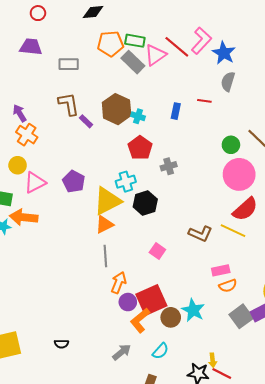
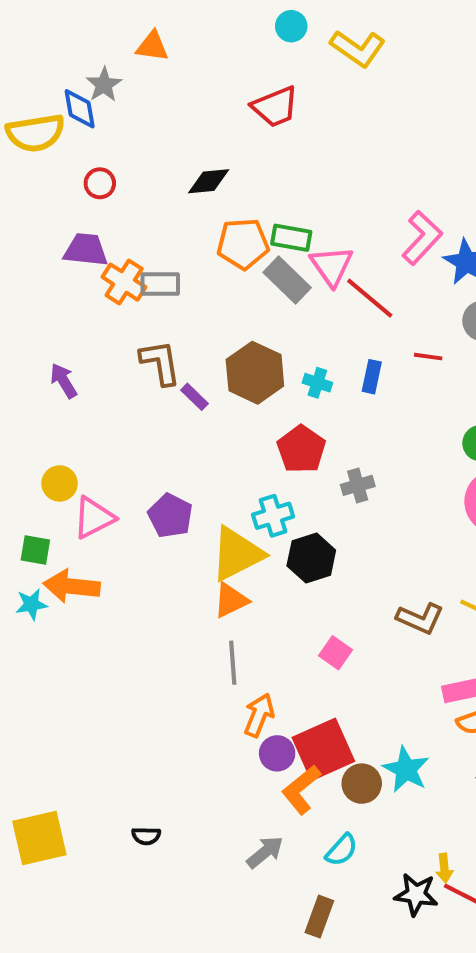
red line: (177, 47) -> (370, 298), moved
pink triangle: (155, 55) -> (331, 266), turned -30
cyan cross: (138, 116) -> (317, 383), moved
orange cross: (27, 135) -> (124, 282), moved

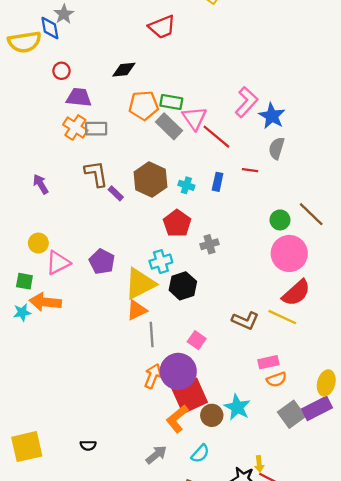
purple trapezoid: (86, 250) -> (79, 97), moved
gray line: (233, 663) -> (152, 334), moved
purple circle: (277, 753) -> (178, 371), moved, size x1.8

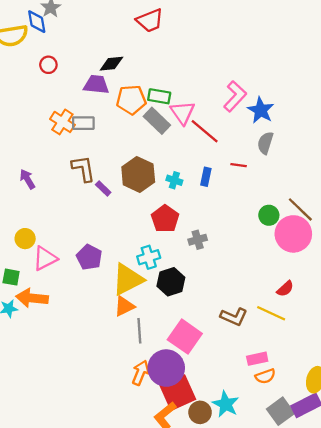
purple trapezoid: (79, 97) -> (96, 85), moved
pink circle: (289, 253) -> (293, 234), moved
red semicircle: (296, 293) -> (285, 289), size x0.6
pink square: (197, 340) -> (185, 337), size x1.8

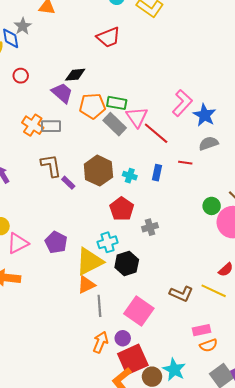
purple trapezoid: (96, 85) -> (62, 93), turned 35
gray semicircle: (265, 143) -> (209, 143), turned 54
purple circle: (166, 368) -> (123, 338), size x0.5

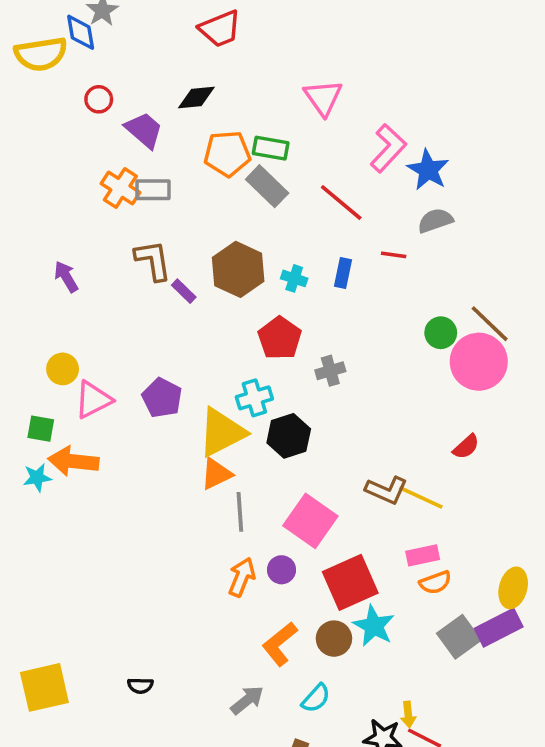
red trapezoid: (109, 37) -> (220, 29), moved
purple trapezoid: (62, 93) -> (144, 130), moved
pink triangle: (137, 117) -> (323, 97), moved
yellow line: (214, 291) -> (421, 497), moved
red square: (133, 359) -> (350, 582), moved

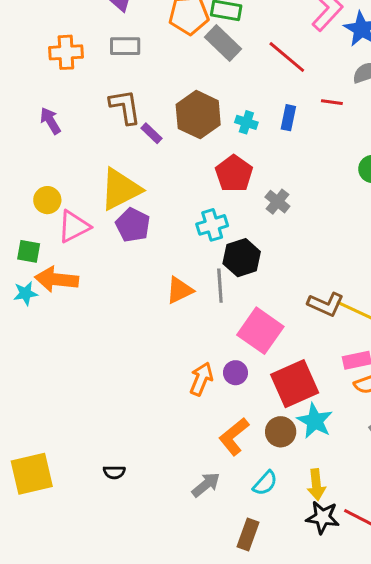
orange cross: (120, 188) -> (66, 52), moved, turned -36
gray cross: (330, 371) -> (277, 202), turned -35
yellow triangle: (222, 432) -> (120, 189), moved
gray line: (240, 512) -> (220, 286), moved
yellow arrow: (408, 715) -> (316, 485), moved, size x1.4

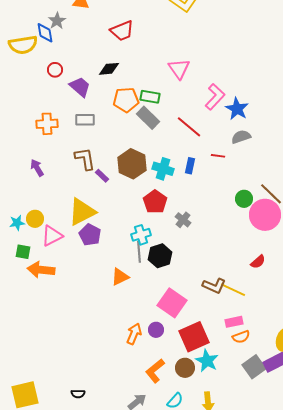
cyan cross: (246, 122) -> (163, 169), size x1.5
gray line: (220, 286) -> (139, 252), moved
cyan star: (26, 293) -> (17, 223), moved

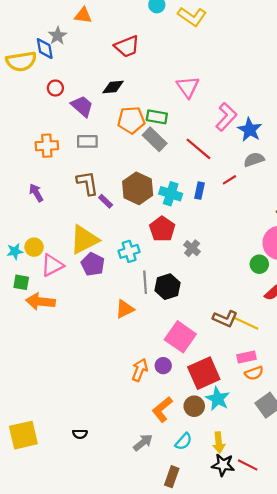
red line: (218, 156) -> (229, 180), turned -40
green circle: (244, 199) -> (259, 264), moved
cyan cross: (141, 235) -> (129, 251), moved

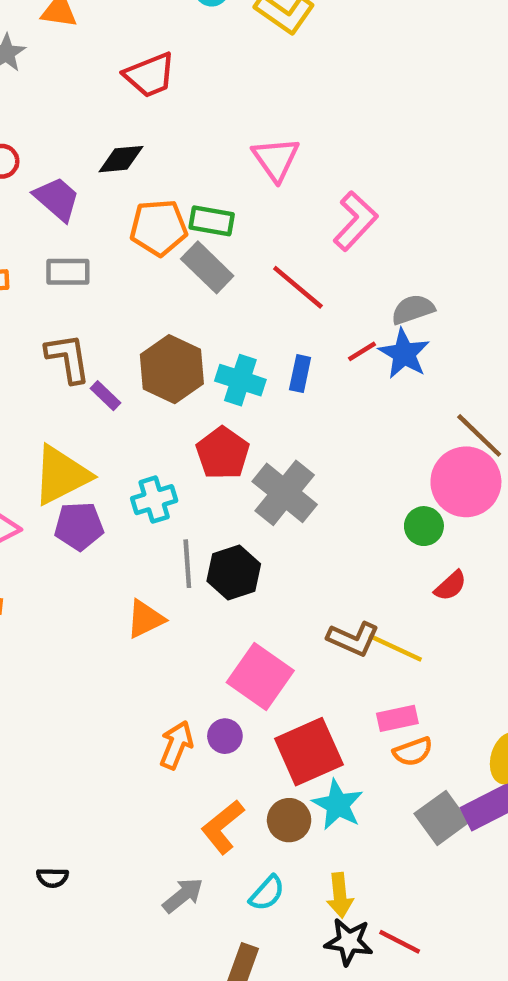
blue star: (250, 130) -> (404, 354), moved
gray cross: (192, 248) -> (285, 493), size x1.8
purple pentagon: (93, 264) -> (79, 526), turned -30

